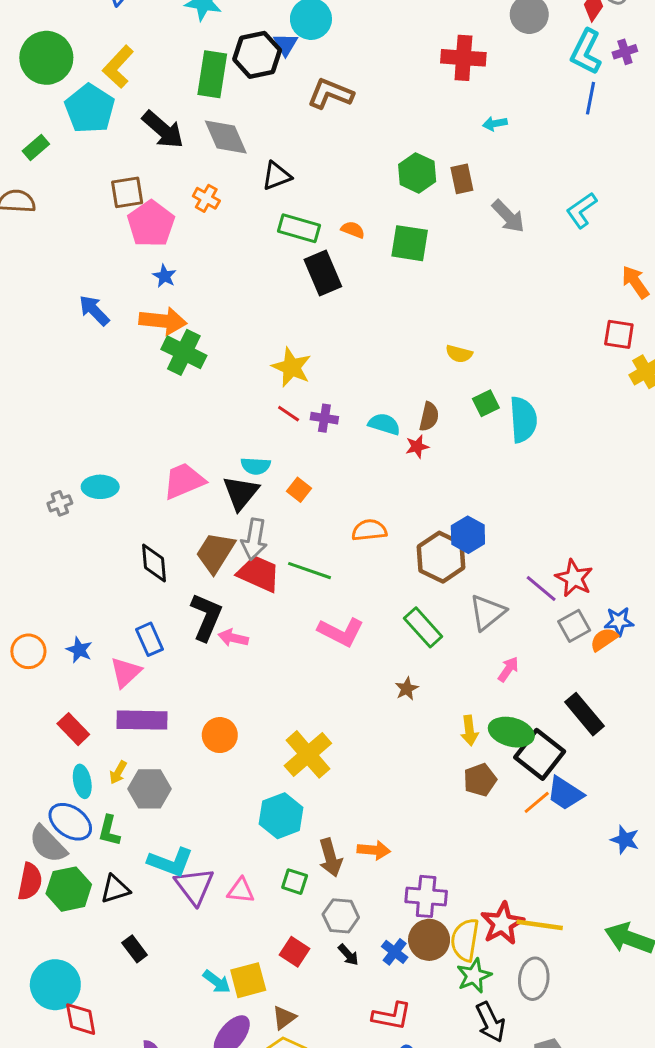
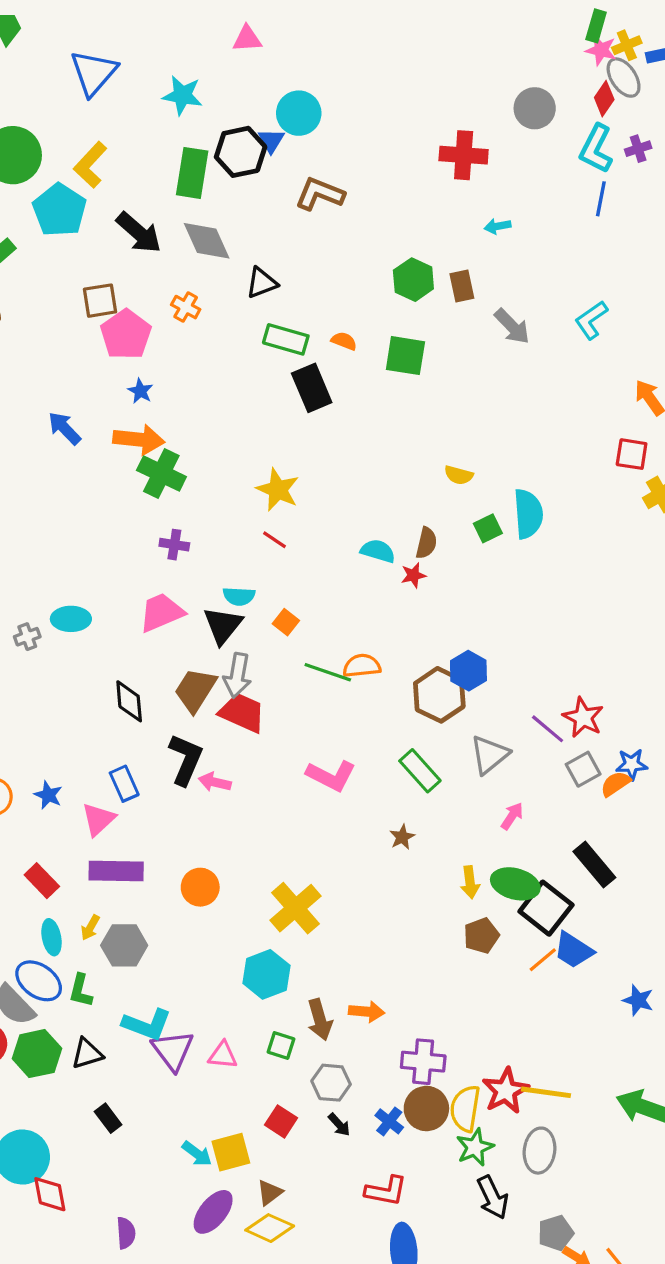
purple cross: (324, 418) -> (174, 545), moved
cyan semicircle: (523, 420) -> (528, 514), moved
green line: (309, 571) -> (328, 672), moved

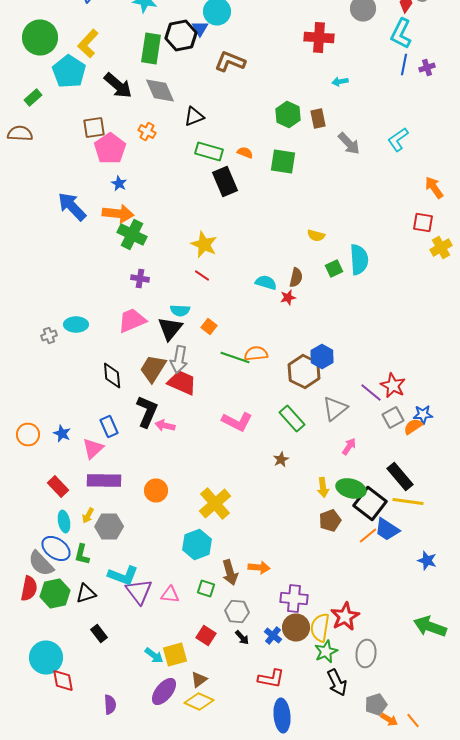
purple cross: (638, 149) -> (427, 68), moved
blue arrow: (64, 428) -> (72, 206), size x1.4
yellow line: (546, 1092) -> (408, 502), moved

